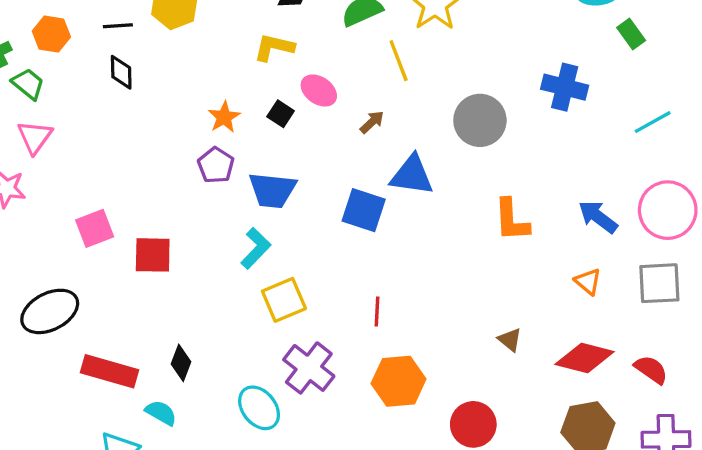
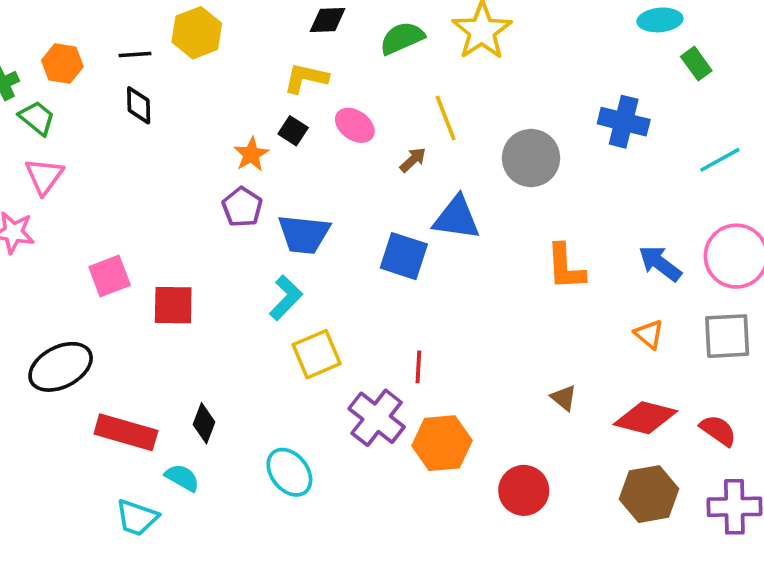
yellow line: (399, 61) -> (446, 118), moved
black square: (281, 114) -> (293, 131), moved
purple cross: (309, 368) -> (377, 418), moved

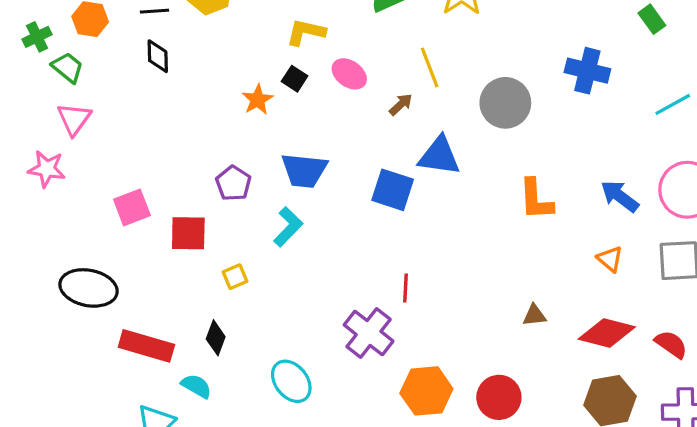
purple pentagon: (242, 207) -> (233, 183), moved
yellow square: (317, 354) -> (235, 277), moved, size x0.6
black ellipse: (61, 367) -> (89, 288), turned 38
brown triangle: (564, 398) -> (534, 315), turned -45
orange hexagon: (442, 443) -> (426, 391), moved

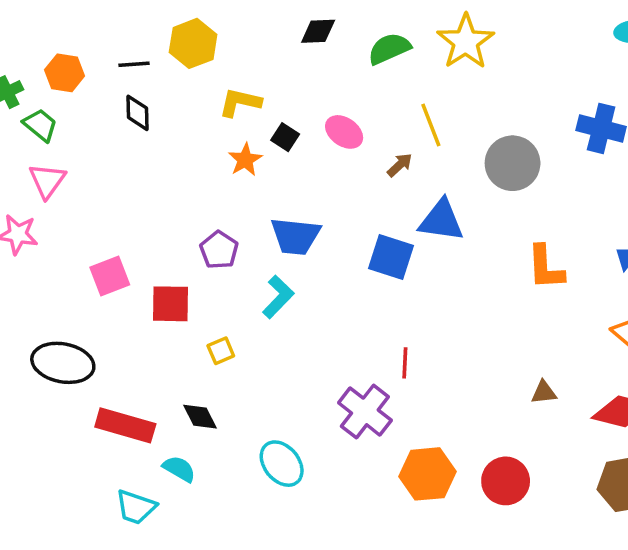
yellow L-shape: (306, 32) -> (240, 102), moved
black diamond: (216, 338) -> (200, 417), turned -48

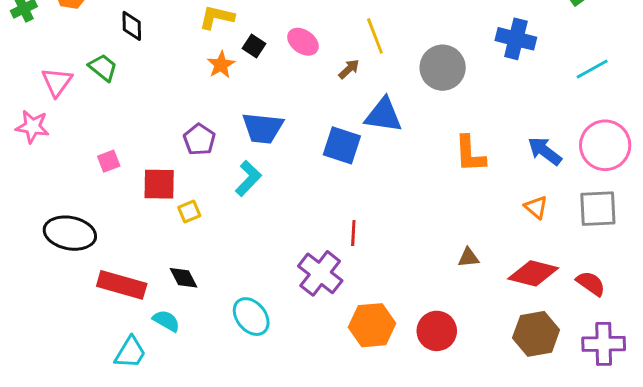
green trapezoid: (40, 125) -> (103, 68), moved
pink square: (110, 276) -> (109, 161), size x0.7
yellow square: (221, 351) -> (189, 212), moved
cyan trapezoid: (136, 507) -> (130, 353), turned -78

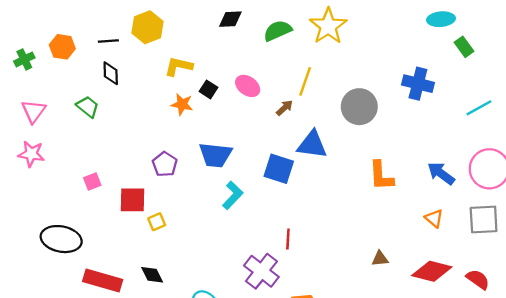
yellow line: (375, 36) -> (305, 81), turned 40
orange star: (221, 65) -> (182, 104), turned -30
pink triangle: (57, 82) -> (34, 111), moved
cyan L-shape: (248, 178) -> (233, 195), moved

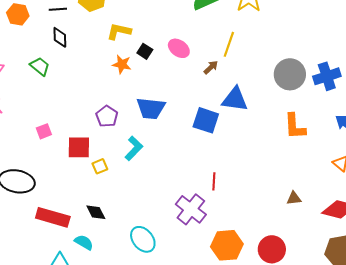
blue cross: (418, 84) -> (327, 76), moved, turned -32
gray circle: (359, 107) -> (290, 74), moved
cyan L-shape: (233, 195) -> (134, 148), moved

